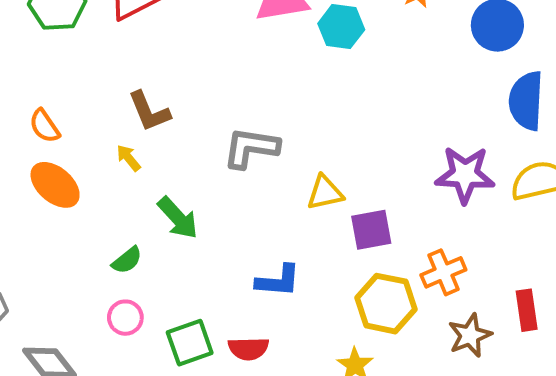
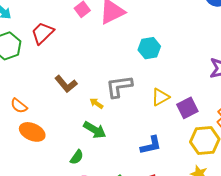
cyan hexagon: (341, 27) -> (149, 48), moved
yellow arrow: (128, 158) -> (96, 103), moved

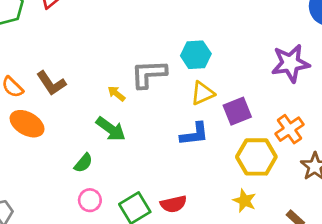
cyan hexagon: (149, 48) -> (196, 55), moved
brown L-shape: (66, 84) -> (51, 83), moved
blue L-shape: (151, 145) -> (194, 134), moved

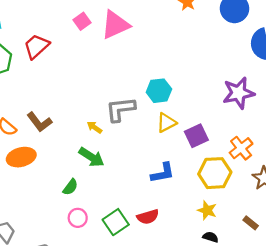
orange ellipse: (27, 124) -> (21, 157), turned -40
blue L-shape: (194, 134) -> (163, 173), moved

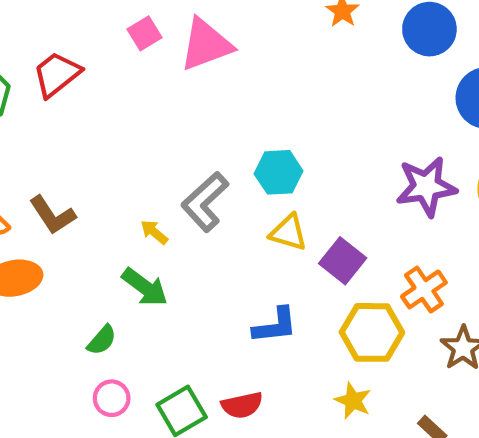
gray L-shape: (120, 109) -> (205, 202), turned -40
yellow triangle: (166, 123) -> (288, 233), turned 40
purple square: (196, 136) -> (343, 261), turned -30

